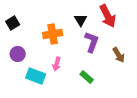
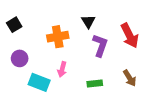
red arrow: (108, 16) -> (130, 36), moved
brown arrow: (119, 55) -> (130, 78), moved
green rectangle: (87, 77) -> (95, 83), turned -48

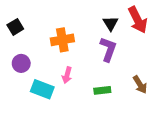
black triangle: (88, 21) -> (111, 23), moved
red arrow: (130, 36) -> (138, 20), moved

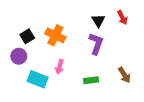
red arrow: (138, 20) -> (122, 18), size x0.6
black square: (15, 27) -> (27, 36), moved
orange cross: (62, 40) -> (55, 35), turned 36

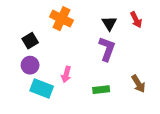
orange cross: (55, 35) -> (62, 19), moved
purple circle: (19, 56) -> (30, 65), moved

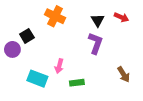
red arrow: (136, 20) -> (121, 17), turned -40
purple circle: (30, 65) -> (12, 49), moved
green rectangle: (101, 90) -> (77, 83), moved

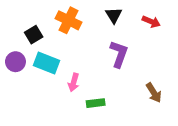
black triangle: (98, 20) -> (114, 15), moved
black square: (27, 36) -> (34, 35), moved
cyan rectangle: (37, 79) -> (47, 63), moved

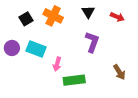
black square: (34, 35) -> (26, 19), moved
green rectangle: (96, 103) -> (74, 80), size x1.5

